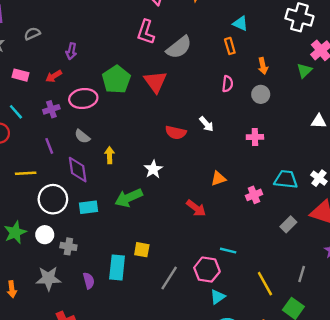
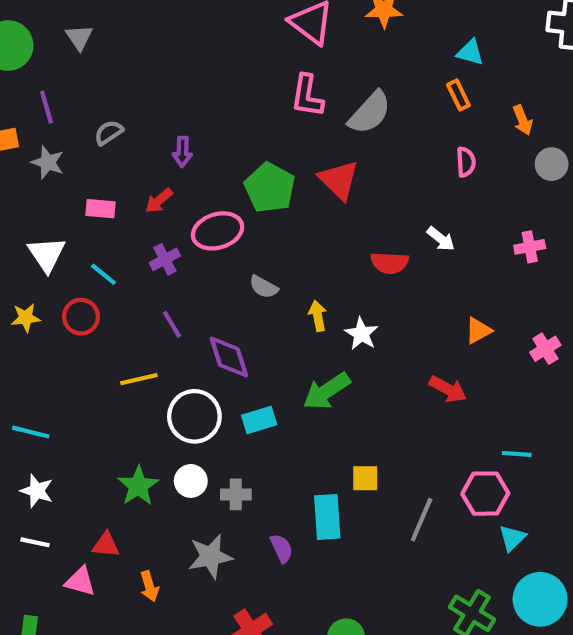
gray circle: (261, 94) -> (552, 164), moved
gray semicircle: (82, 136) -> (264, 287), moved
yellow arrow: (110, 155) -> (318, 316), moved

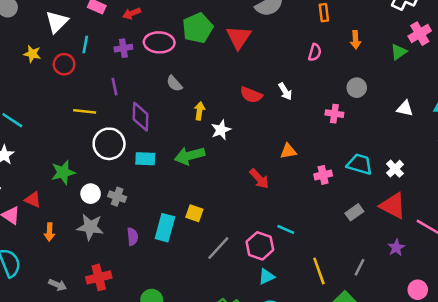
gray circle: (552, 164) -> (357, 88), moved
cyan line: (103, 274) -> (85, 44), turned 42
white circle: (191, 481) -> (91, 194), moved

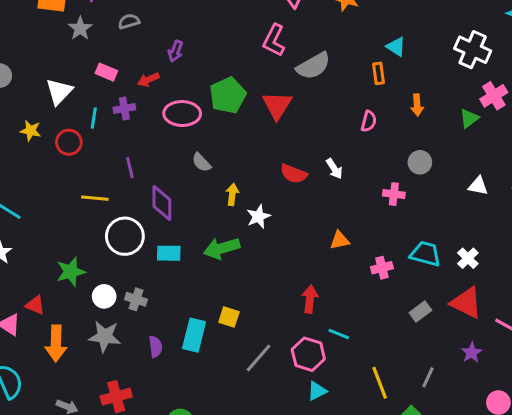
purple cross: (123, 48) -> (124, 108), moved
red arrow: (259, 179) -> (310, 299), moved, turned -130
orange arrow: (49, 232) -> (56, 343), size x1.6

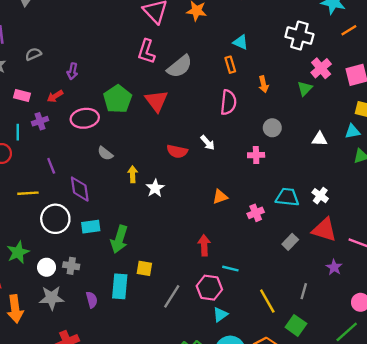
pink semicircle: (369, 121) -> (228, 102), size x1.5
green arrow: (222, 248) -> (119, 239), moved, turned -48

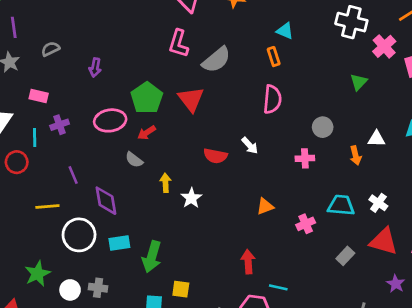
pink cross: (321, 68) -> (384, 46), moved
orange arrow: (263, 84) -> (356, 155), moved
red arrow: (55, 96) -> (147, 133), moved

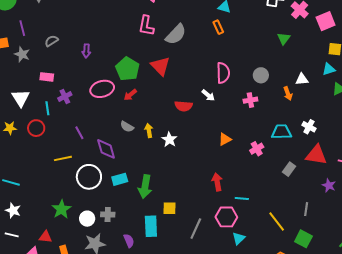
pink semicircle: (272, 99) -> (223, 73), moved
gray semicircle: (134, 160) -> (127, 127), moved

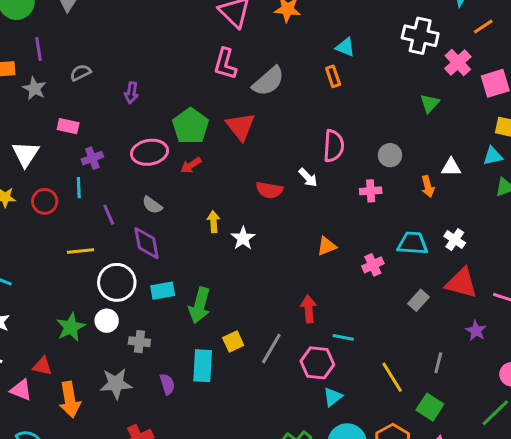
cyan line: (47, 108) -> (79, 188), moved
gray semicircle: (127, 127) -> (152, 205), moved
yellow square: (170, 208) -> (233, 341), turned -32
white circle: (87, 219) -> (107, 321), moved
gray line: (196, 229) -> (271, 349), moved

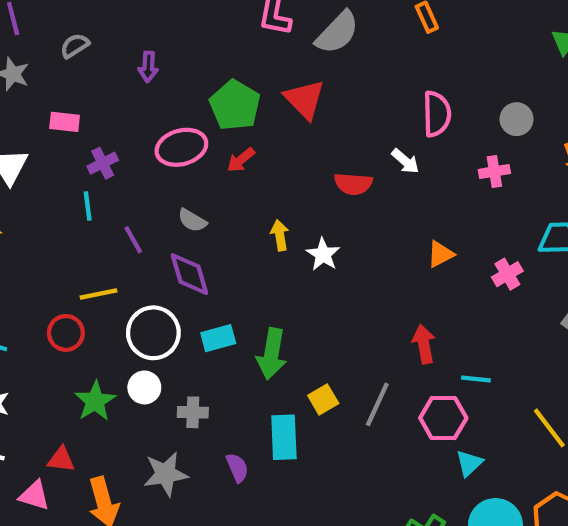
red circle: (45, 201) -> (66, 333), moved

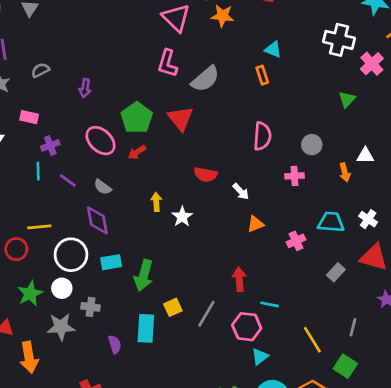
pink ellipse: (181, 147) -> (101, 141), turned 52
white arrow: (405, 161) -> (241, 192), moved
purple line: (133, 240) -> (68, 180), moved, turned -30
gray star: (166, 474) -> (61, 327), moved

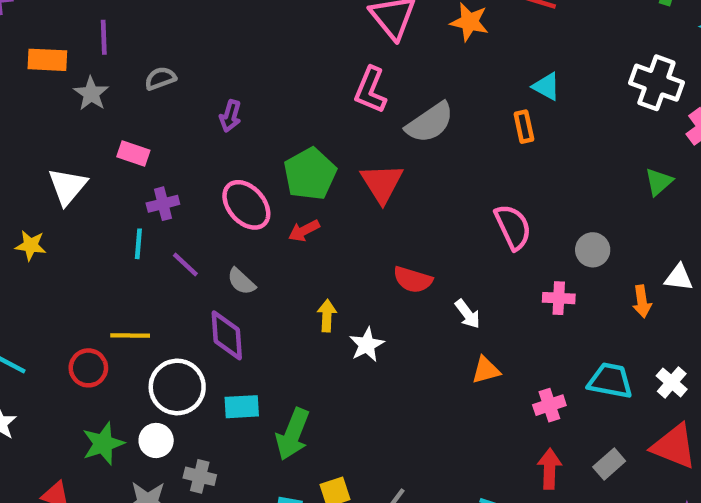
pink semicircle: (262, 136) -> (513, 227), turned -36
red arrow: (239, 279) -> (550, 469), moved

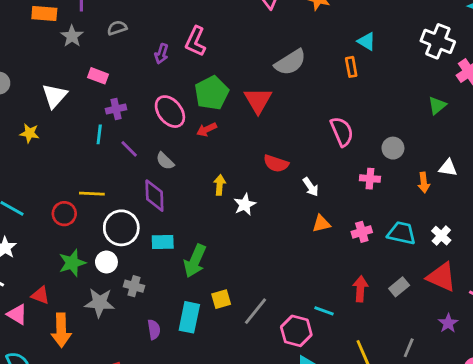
pink L-shape: (370, 90) -> (195, 41), moved
pink cross: (549, 405) -> (362, 232), moved

